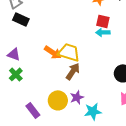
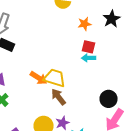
brown arrow: (73, 71) -> (59, 97), turned -72

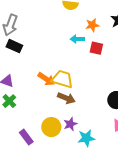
cyan arrow: (89, 58) -> (77, 39), moved
brown arrow: (59, 97) -> (66, 98), turned 150

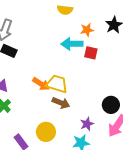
cyan arrow: (77, 39) -> (72, 44), size x1.5
purple star: (70, 124) -> (87, 124), moved

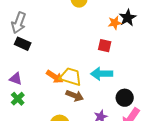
orange star: (87, 30) -> (115, 23), moved
cyan arrow: (72, 44) -> (102, 74), moved

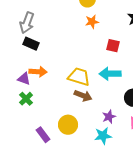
orange star: (115, 23) -> (92, 22), moved
orange arrow: (55, 77) -> (38, 72), moved, turned -30

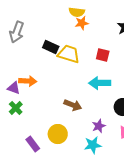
orange star: (92, 22) -> (82, 23), moved
black rectangle: (31, 44) -> (51, 47), moved
yellow trapezoid: (79, 77) -> (69, 54), moved

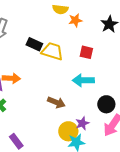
orange star: (82, 23) -> (75, 20), moved
yellow circle: (58, 134) -> (68, 131), moved

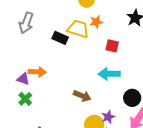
orange star: (75, 20) -> (96, 22), moved
yellow trapezoid: (52, 51) -> (78, 29), moved

